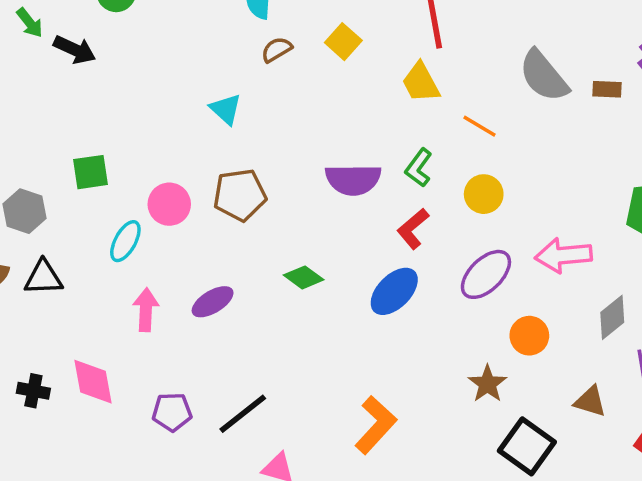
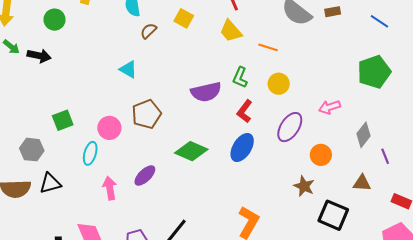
pink arrow: (563, 255) -> (329, 107), size x0.7
green diamond: (304, 277) -> (191, 151), size x1.5

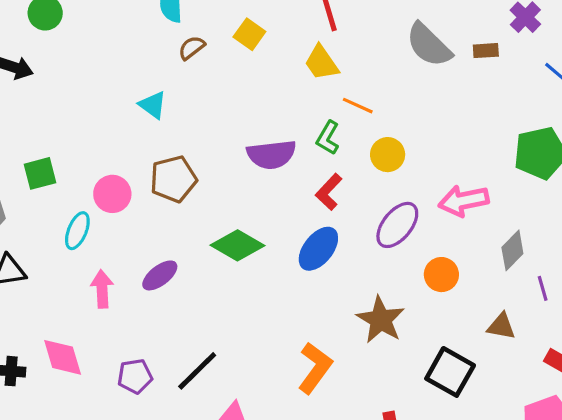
orange line: (268, 47) -> (358, 106), moved
pink arrow: (329, 107) -> (464, 201), size x1.4
brown star: (304, 186) -> (381, 320), moved, size x1.4

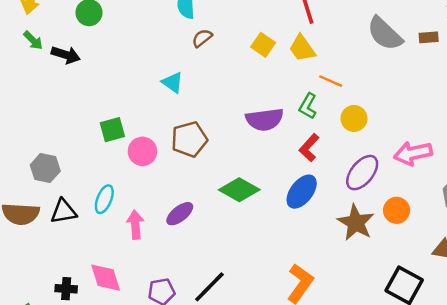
yellow square: (249, 34) -> (263, 45), moved
green square: (40, 173) -> (112, 130), moved
cyan ellipse: (77, 231) -> (104, 199), moved
brown star: (381, 320) -> (356, 223), moved

